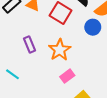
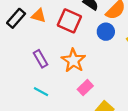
cyan line: (13, 74) -> (41, 92), moved

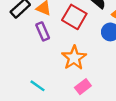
purple rectangle: (40, 59) -> (43, 31), moved

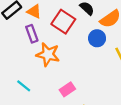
orange star: (74, 58) -> (48, 54), moved, turned -30

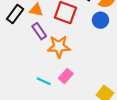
pink rectangle: (67, 89) -> (66, 76), moved

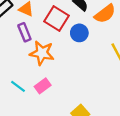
blue circle: (100, 20) -> (79, 33), moved

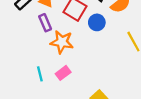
cyan line: (18, 86) -> (40, 74), turned 40

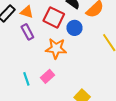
orange star: (62, 42) -> (56, 49), moved

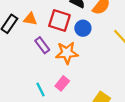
purple rectangle: (27, 32) -> (42, 45), moved

